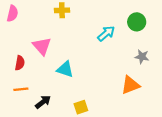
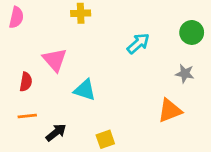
green circle: (137, 22) -> (192, 32), moved

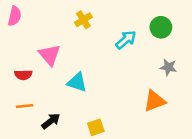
yellow cross: (81, 13) -> (83, 20), moved, turned -30
green circle: (192, 32) -> (161, 27), moved
red semicircle: (26, 82) -> (23, 75), turned 78

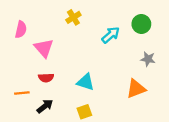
pink semicircle: (15, 16) -> (21, 29), moved
red semicircle: (23, 75) -> (46, 78), moved
cyan triangle: (77, 82) -> (85, 82), moved

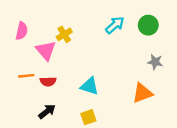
yellow cross: (73, 17) -> (64, 34), moved
cyan arrow: (111, 35) -> (115, 25), moved
orange line: (22, 93) -> (26, 76), moved

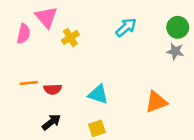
green circle: (148, 25) -> (178, 27), moved
pink triangle: (46, 50) -> (46, 17), moved
gray star: (155, 62) -> (175, 51), moved

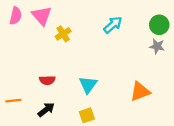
pink semicircle: (24, 34) -> (16, 16), moved
orange line: (29, 83) -> (13, 101), moved
cyan triangle: (98, 94) -> (88, 85), turned 48

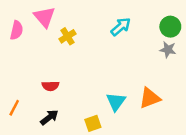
pink semicircle: (16, 16) -> (17, 30), moved
cyan triangle: (88, 85) -> (116, 102), moved
orange line: (13, 101) -> (14, 108), turned -56

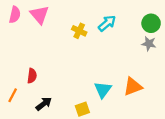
pink semicircle: (17, 30) -> (15, 15), moved
yellow cross: (67, 36) -> (79, 31), moved, turned -32
red semicircle: (51, 86) -> (32, 76), moved, turned -80

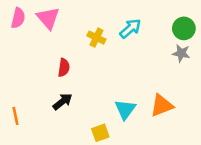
red semicircle: (32, 76) -> (64, 68), moved
orange line: (13, 95) -> (16, 116), turned -40
black arrow: (44, 104) -> (63, 102), moved

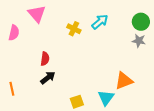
pink semicircle: (18, 18) -> (14, 33), moved
red semicircle: (64, 68) -> (45, 59), moved
cyan triangle: (125, 109) -> (106, 98), moved

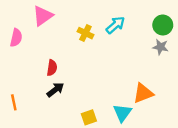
pink triangle: (37, 14) -> (43, 16), turned 36

